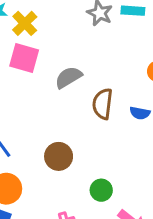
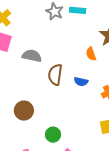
gray semicircle: (68, 77) -> (32, 56), turned 42

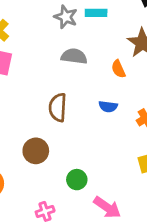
gray semicircle: (32, 56) -> (74, 56), moved
brown semicircle: (55, 75) -> (58, 107), moved

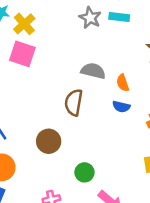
gray semicircle: (74, 56) -> (93, 71), moved
orange semicircle: (118, 69) -> (123, 83), moved

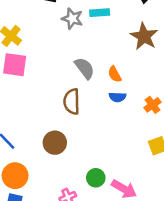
gray semicircle: (93, 71) -> (85, 68), turned 50
green circle: (84, 172) -> (96, 178), moved

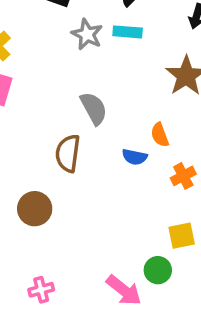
orange semicircle: (115, 74) -> (160, 135), moved
green circle: (96, 178) -> (158, 270), moved

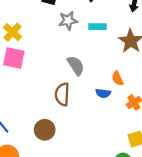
cyan rectangle: (128, 32) -> (98, 27), moved
gray star: (87, 34) -> (68, 21), turned -30

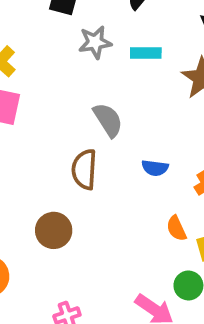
orange semicircle: (118, 78) -> (176, 228), moved

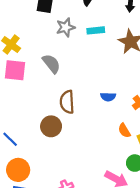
gray semicircle: (108, 120) -> (51, 64), moved
brown circle: (54, 230) -> (51, 126), moved

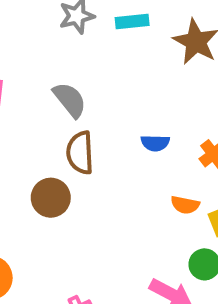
gray semicircle: (51, 64) -> (70, 100), moved
orange semicircle: (124, 131) -> (185, 205), turned -48

